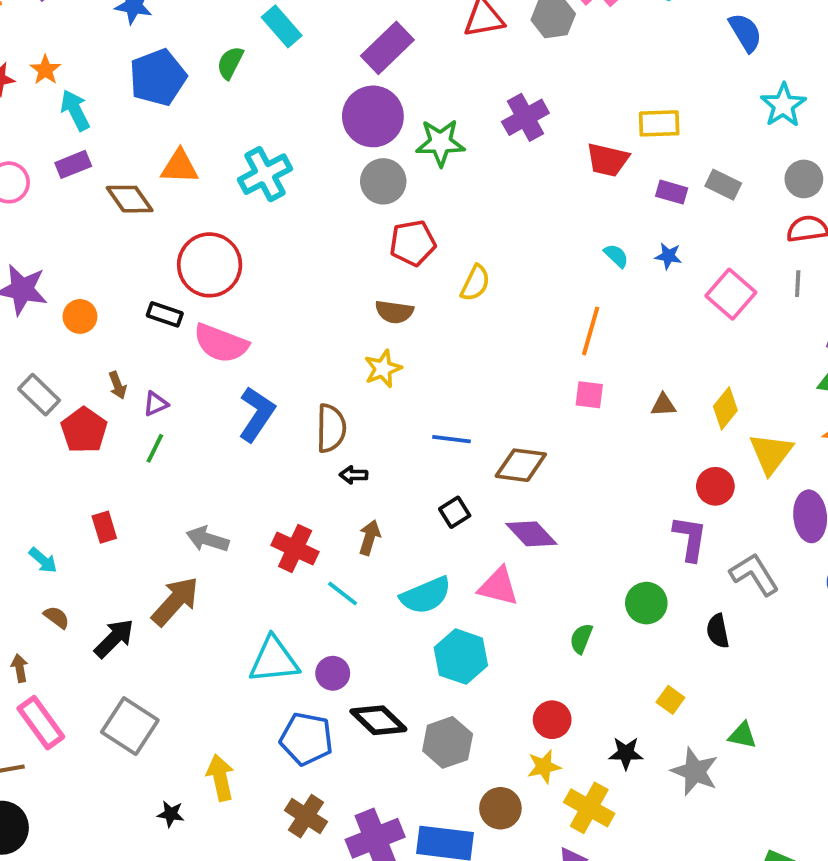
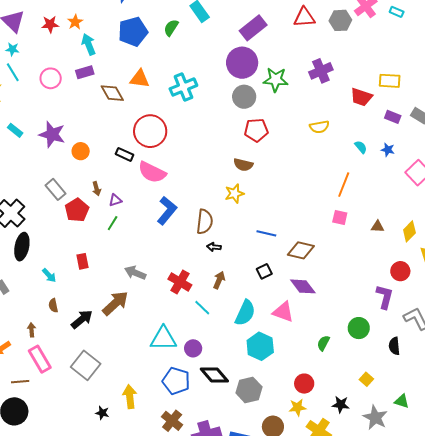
yellow semicircle: (475, 283) -> (319, 127), moved, turned 48
cyan semicircle: (426, 595) -> (245, 313), turned -48
brown semicircle: (57, 617) -> (53, 305), turned -144

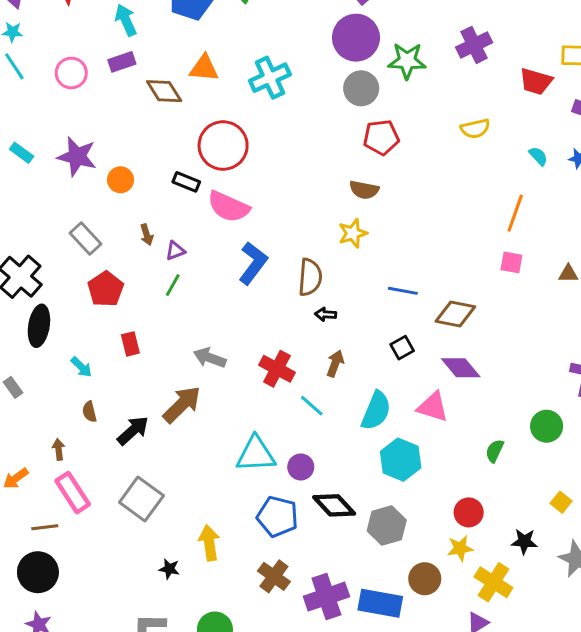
red pentagon: (77, 210) -> (106, 289), moved

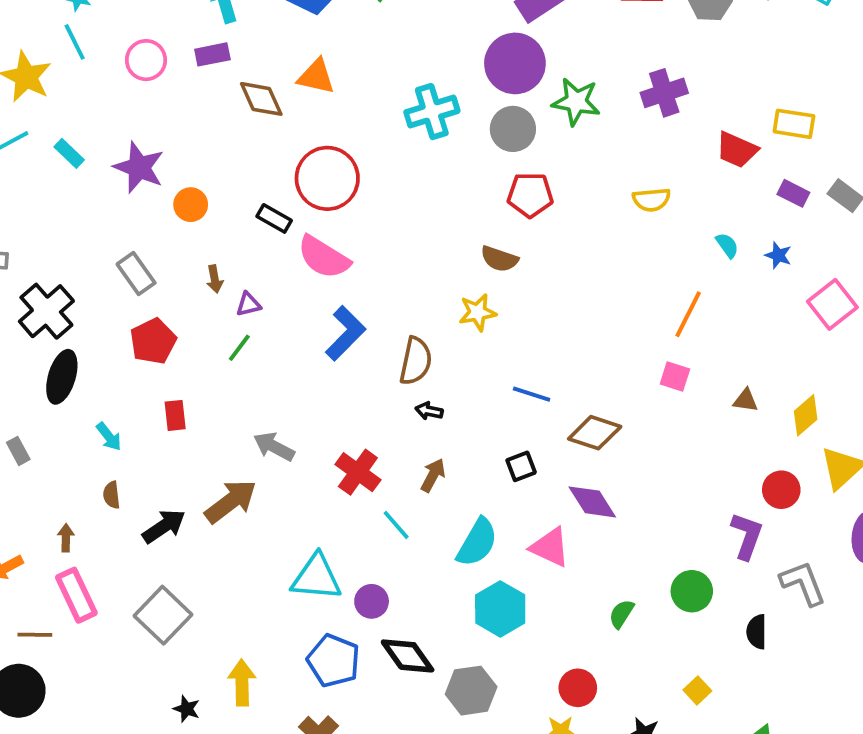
cyan cross: (270, 78) -> (432, 112), moved

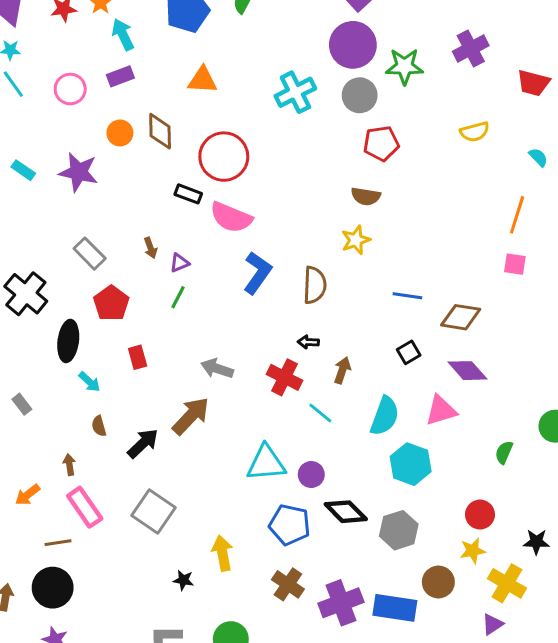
brown diamond: (261, 99) -> (160, 131), moved, turned 33
orange circle: (191, 205) -> (120, 133), moved
black ellipse: (62, 377) -> (68, 341), moved
black arrow: (429, 411) -> (308, 342), moved
pink triangle: (550, 547) -> (441, 410), turned -32

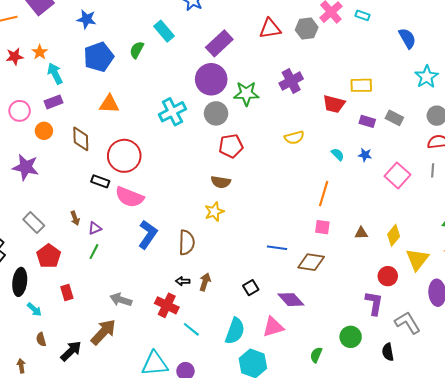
orange circle: (120, 133) -> (44, 131), moved
blue line: (407, 296) -> (277, 248), moved
brown diamond: (461, 317) -> (311, 262), moved
brown arrow: (342, 370) -> (205, 282), moved

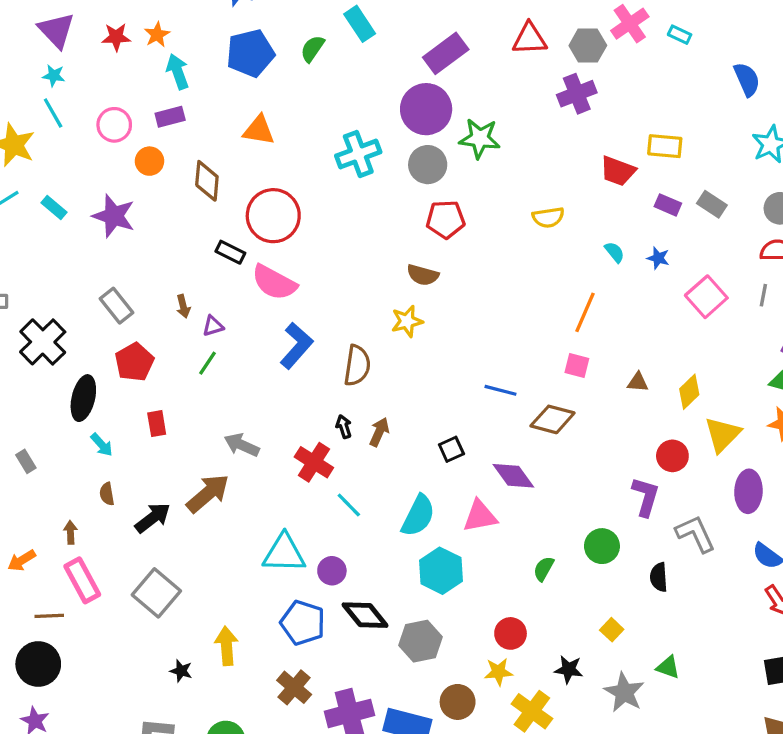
purple cross: (291, 81) -> (577, 94), moved
black arrow: (183, 281) -> (344, 427), turned 64

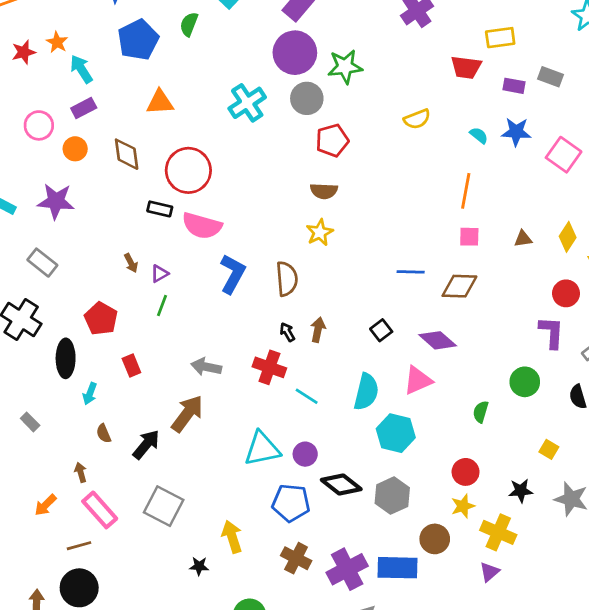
blue star: (658, 258) -> (516, 132), size x1.5
gray rectangle: (117, 306) -> (42, 263), moved
cyan arrow: (102, 445) -> (90, 394), turned 75

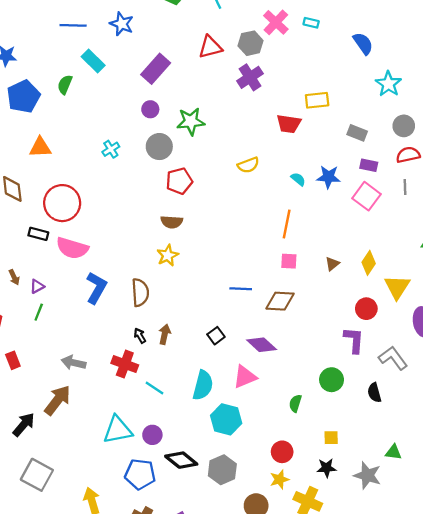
purple circle: (295, 53) -> (150, 109), size x0.5
purple rectangle: (514, 86) -> (369, 165), moved
cyan cross: (247, 103) -> (111, 149), size x0.6
brown triangle: (523, 239) -> (332, 264), turned -32
yellow square: (549, 449) -> (331, 438), moved, turned -32

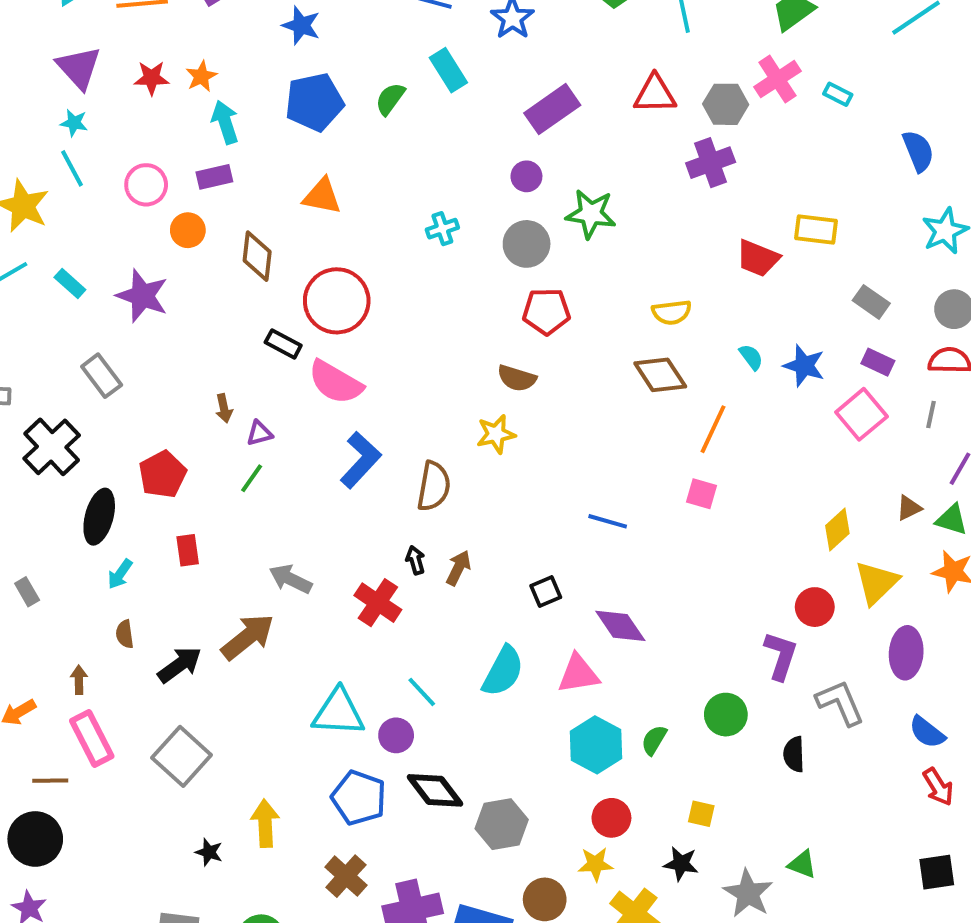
brown triangle: (332, 264) -> (909, 508), moved
brown diamond: (280, 301) -> (660, 375), moved, turned 40
cyan line: (154, 388) -> (422, 692), moved
cyan hexagon: (226, 419) -> (596, 745), moved

